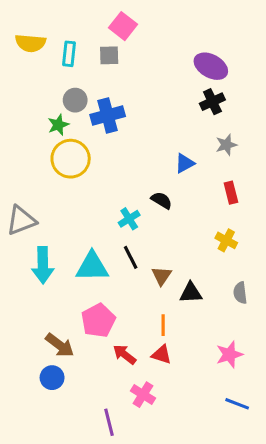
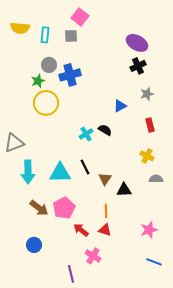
cyan cross: (129, 219) -> (86, 134), moved
gray semicircle: (240, 293) -> (156, 179), moved, turned 96
brown arrow: (60, 345) -> (39, 208), moved

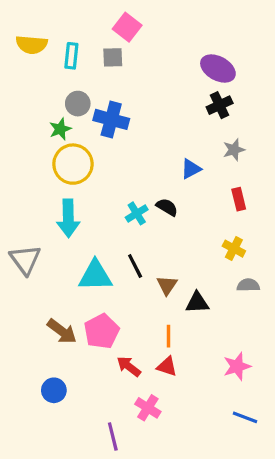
blue cross: (70, 75) -> (111, 119), turned 30
gray triangle: (14, 143) -> (25, 260), moved, turned -45
cyan arrow: (28, 172) -> (68, 218), moved

